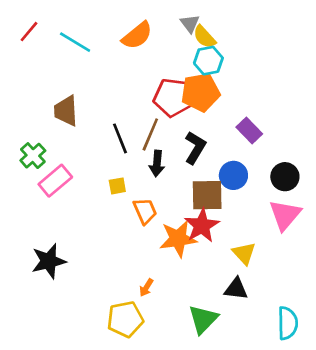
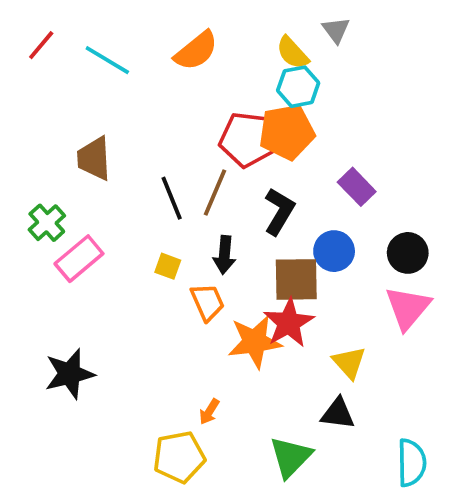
gray triangle: (190, 24) -> (336, 30), moved
black arrow: (157, 164) -> (224, 255), moved
yellow square: (117, 186) -> (168, 266), turned 30

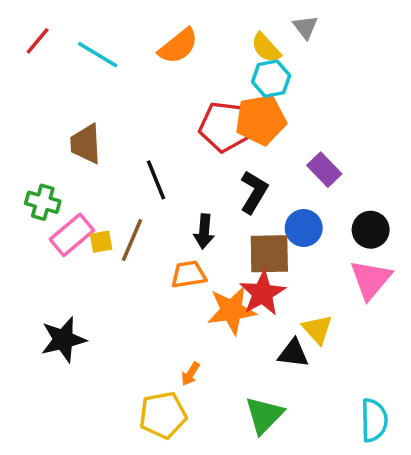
brown line: (215, 192) -> (132, 240), moved
green cross: (47, 223) -> (43, 202), turned -32
yellow square: (168, 266) -> (101, 242), moved, turned -30
orange trapezoid: (207, 302) -> (189, 274), turned -75
black triangle: (338, 414) -> (293, 353), moved

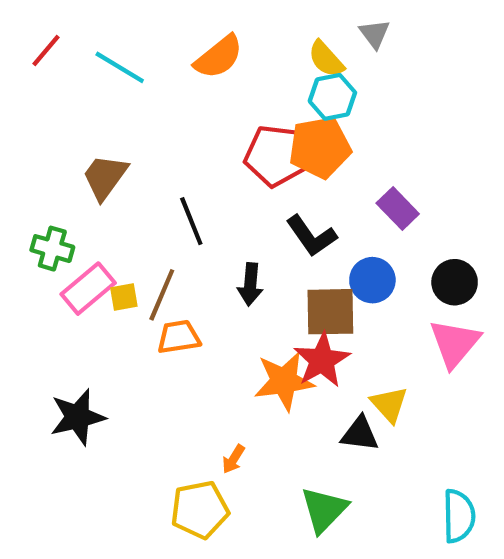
brown trapezoid: (86, 144) -> (105, 177), turned 39
black L-shape: (254, 192) -> (311, 236), turned 114
orange trapezoid: (189, 274) -> (179, 337), moved

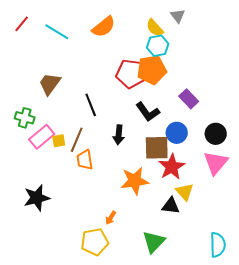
orange trapezoid: (179, 337) -> (85, 160), turned -90
red star: (322, 360) -> (172, 167), moved

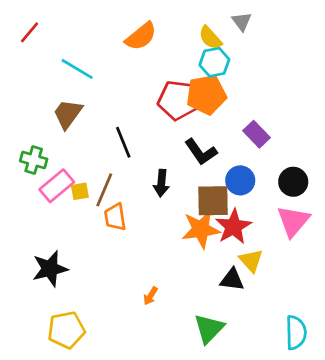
cyan line: (57, 32) -> (77, 69), moved
orange star: (135, 181) -> (201, 229), moved
yellow pentagon: (95, 242) -> (66, 330), moved

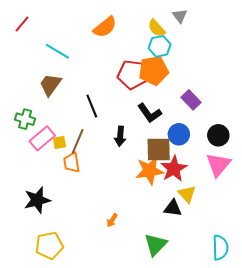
orange trapezoid: (115, 217) -> (72, 163), moved

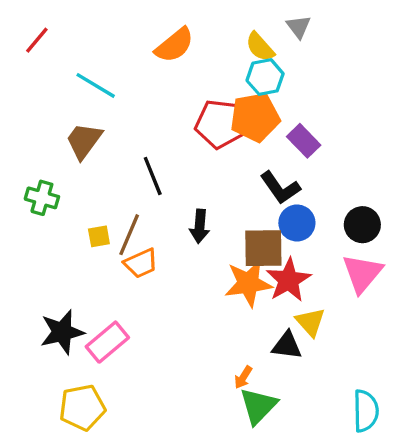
purple rectangle: (191, 100) -> (304, 141), moved
black L-shape: (150, 113) -> (280, 188), moved
pink rectangle: (42, 138) -> (107, 342), moved
orange trapezoid: (72, 163) -> (141, 263), moved, turned -105
orange arrow: (112, 220) -> (243, 377), moved

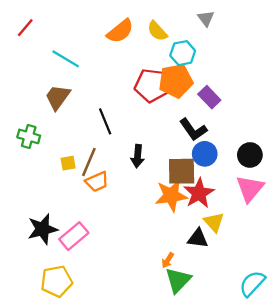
yellow semicircle: (260, 47) -> (157, 31), moved
cyan semicircle: (366, 411) -> (252, 284), turned -136

